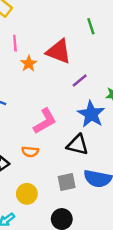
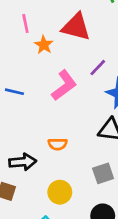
purple line: (80, 80) -> (98, 68), moved
pink L-shape: (45, 121) -> (64, 85), moved

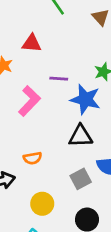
red triangle: (76, 27) -> (32, 43), size x0.7
purple line: (98, 68) -> (59, 79), turned 60

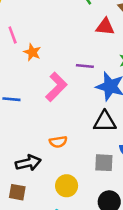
red triangle: (32, 43) -> (105, 27), moved
gray square: (81, 179) -> (104, 163), turned 30

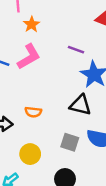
pink L-shape: (56, 87) -> (29, 57), moved

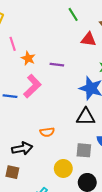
purple line: (76, 50) -> (57, 65), moved
yellow circle: (30, 154) -> (63, 168), moved

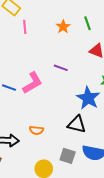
pink line: (13, 44) -> (25, 27), moved
orange star: (28, 58) -> (63, 27), moved

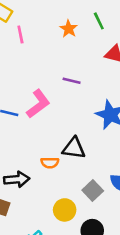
black triangle: (77, 124) -> (74, 148), moved
gray square: (68, 156) -> (93, 190), turned 35

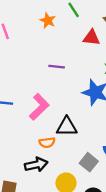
pink L-shape: (38, 104) -> (39, 107), moved
black arrow: (17, 179) -> (36, 165), moved

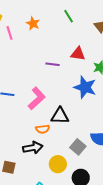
orange star: (48, 20) -> (33, 23), moved
red triangle: (91, 38) -> (78, 54), moved

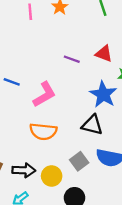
black triangle: (60, 116) -> (92, 125), moved
orange semicircle: (43, 129) -> (43, 131), size x1.6
black arrow: (33, 148) -> (24, 170), moved

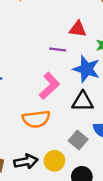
purple line: (72, 59) -> (58, 50), moved
pink L-shape: (44, 94) -> (49, 86), moved

